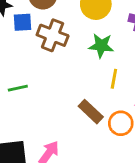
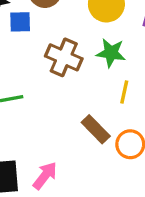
brown cross: (53, 35) -> (64, 57), moved

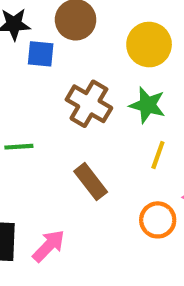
brown rectangle: (96, 129) -> (91, 182), moved

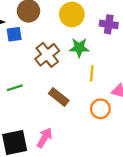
brown cross: (89, 104) -> (47, 55), turned 35

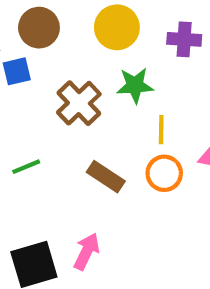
orange circle: (100, 109) -> (164, 173), moved

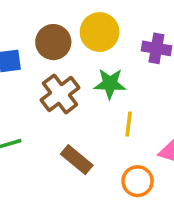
brown circle: (39, 28) -> (53, 42), moved
orange circle: (164, 173) -> (138, 181), moved

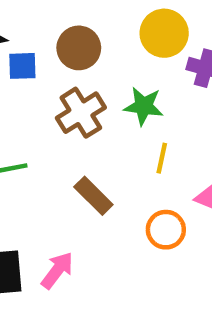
yellow circle: (100, 32) -> (164, 33), moved

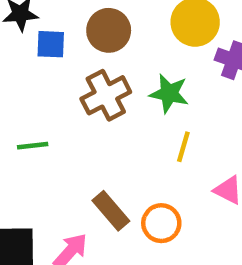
brown rectangle: (93, 196) -> (111, 211), moved
orange circle: (166, 230) -> (161, 223), moved

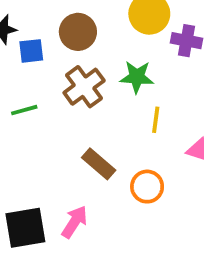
green line: (33, 146) -> (24, 110), moved
brown rectangle: (111, 211) -> (99, 164), moved

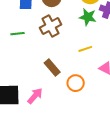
green star: (137, 77) -> (88, 17), moved
yellow line: (156, 120) -> (85, 49), turned 56

